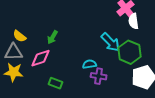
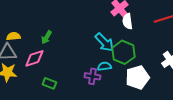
yellow semicircle: (20, 36) -> (13, 36), turned 136
cyan semicircle: (90, 64) -> (104, 66), moved

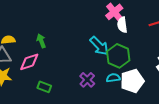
green arrow: (46, 37) -> (41, 41), turned 128
cyan semicircle: (104, 66) -> (113, 78), moved
purple cross: (92, 76) -> (87, 80), turned 35

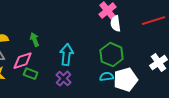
cyan arrow: (99, 46) -> (67, 55), moved, turned -130
purple cross: (87, 80) -> (64, 79), moved
green rectangle: (44, 87) -> (31, 74), moved

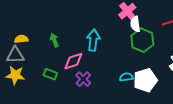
cyan arrow: (67, 55) -> (93, 40), moved
green hexagon: (112, 55) -> (142, 40), moved
pink diamond: (23, 61) -> (73, 61), moved

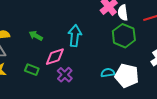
white semicircle: (135, 24) -> (123, 13), moved
green arrow: (54, 40) -> (36, 36), turned -40
white pentagon: (145, 80) -> (127, 76), turned 30

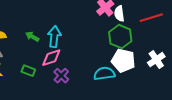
cyan arrow: (75, 36) -> (54, 37), moved
cyan semicircle: (108, 73) -> (104, 74), size x1.5
white pentagon: (127, 76) -> (123, 61), moved

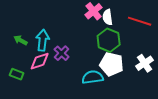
red line: (151, 18) -> (140, 21), turned 35
purple cross: (61, 76) -> (62, 53), moved

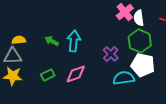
purple cross: (62, 53) -> (111, 54), moved
pink diamond: (40, 61) -> (76, 74), moved
green rectangle: (17, 74) -> (48, 75), turned -48

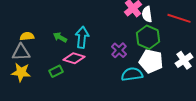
pink diamond: (76, 74) -> (74, 58), moved, turned 35

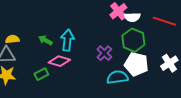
white semicircle: (147, 14) -> (132, 17), turned -84

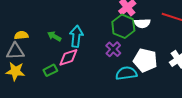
white semicircle: (132, 17) -> (142, 23), moved
green hexagon: (133, 40) -> (123, 26), moved
pink diamond: (59, 61) -> (68, 57), turned -35

